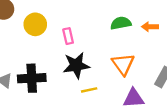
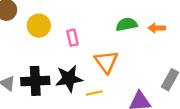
orange triangle: (123, 64) -> (106, 62), moved
black star: (76, 65) -> (69, 79), moved

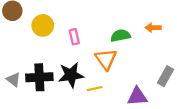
green semicircle: (127, 24) -> (120, 36), moved

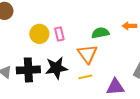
yellow circle: (43, 25) -> (39, 34), moved
yellow line: (95, 89) -> (85, 77), moved

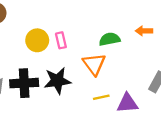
yellow line: (85, 77) -> (101, 97), moved

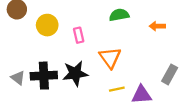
green semicircle: (110, 39) -> (119, 15), moved
yellow circle: (37, 40) -> (47, 25), moved

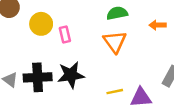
pink rectangle: (79, 35) -> (65, 35), moved
orange triangle: (110, 58) -> (115, 42), moved

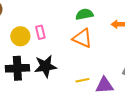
yellow circle: (41, 24) -> (20, 36), moved
orange triangle: (115, 42) -> (82, 38), turned -30

